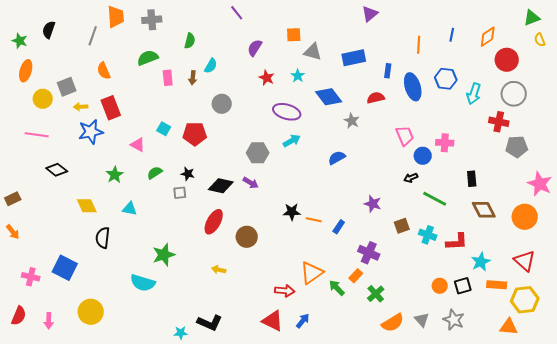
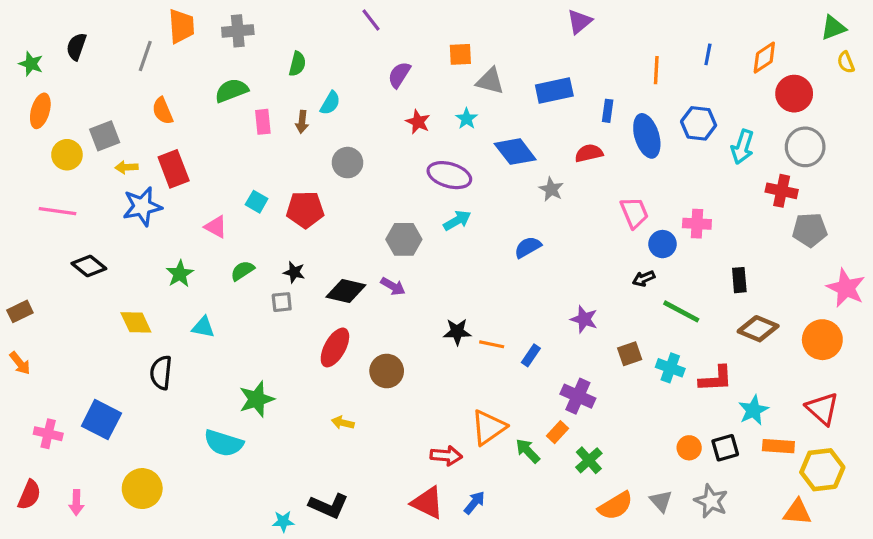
brown diamond: (484, 210) -> (758, 329), turned -40

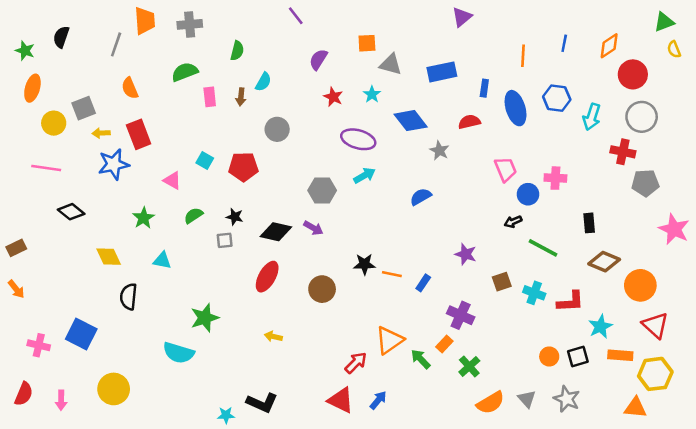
orange circle: (822, 340) -> (640, 285), moved
brown circle: (387, 371) -> (322, 289), moved
red arrow: (446, 456) -> (356, 363), turned -50

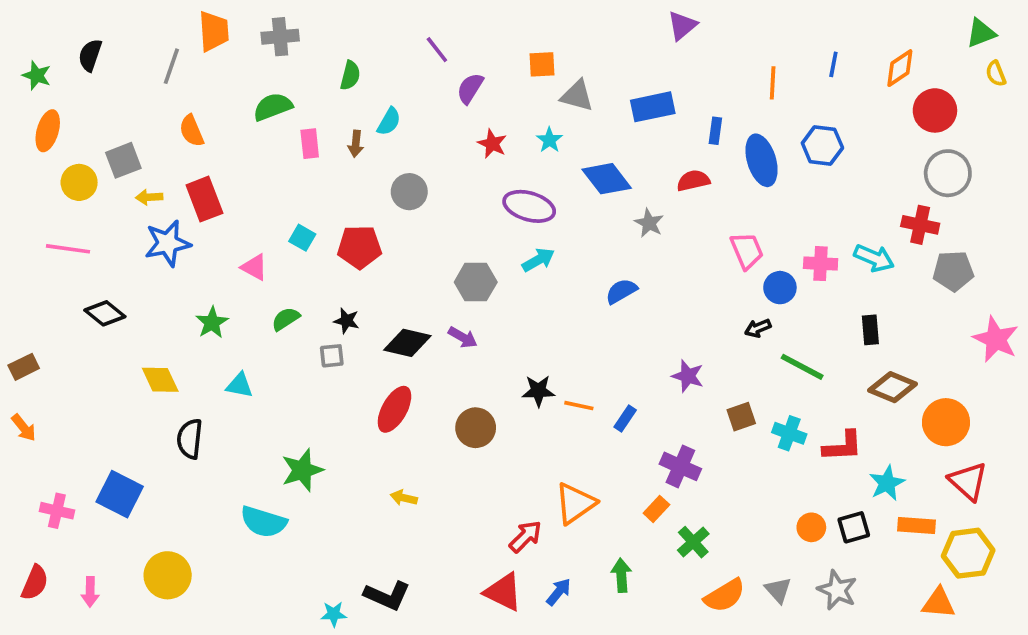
purple line: (296, 16) -> (437, 50), moved
cyan arrow: (592, 117) -> (874, 258), moved, turned -85
green arrow: (421, 359) -> (621, 575), moved, turned 40

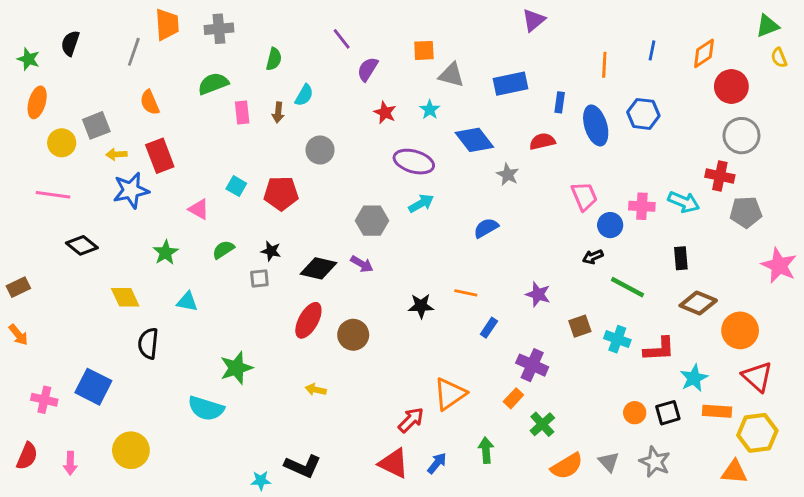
orange line: (579, 406) -> (466, 293), moved
brown circle: (476, 428) -> (353, 335), moved

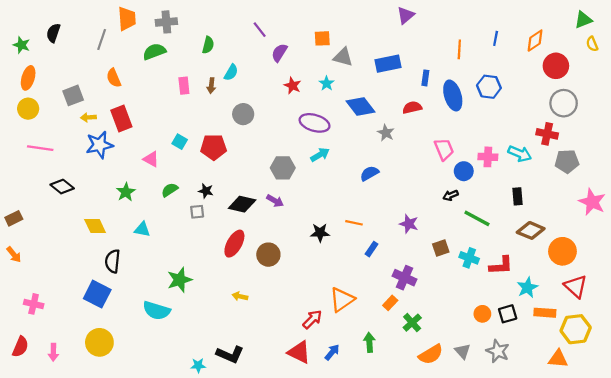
green semicircle: (213, 84) -> (154, 52), moved
yellow circle: (62, 143) -> (28, 109), moved
blue square: (93, 387) -> (97, 294), moved

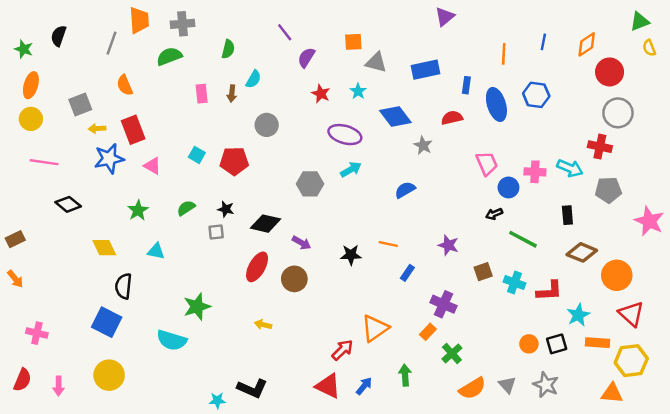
pink triangle: (151, 159) -> (152, 166), moved
gray pentagon: (567, 161) -> (608, 190), moved
purple arrow: (275, 201) -> (302, 243), moved

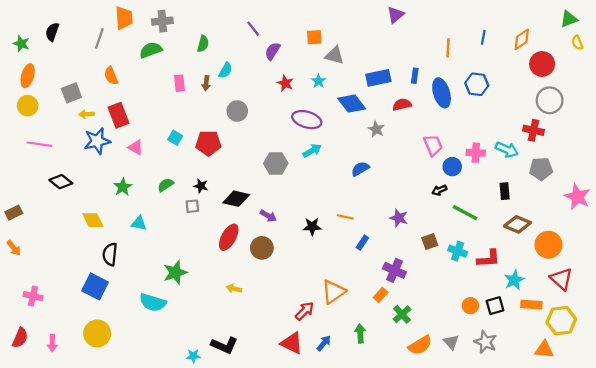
blue rectangle: (425, 70) -> (378, 78), moved

